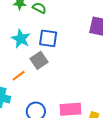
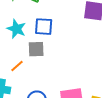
gray square: (39, 60) -> (36, 49), turned 36

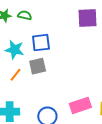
orange line: (17, 66) -> (15, 75), moved

